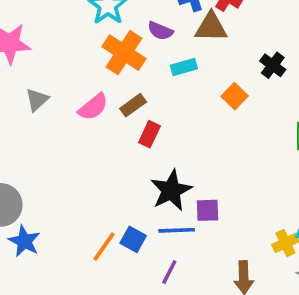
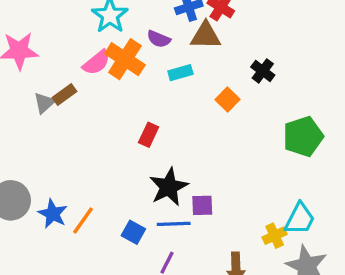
brown rectangle: (133, 105) -> (64, 94), moved
pink semicircle: (93, 107) -> (96, 63), moved
blue star: (24, 241) -> (53, 214), moved
orange line: (104, 247) -> (83, 221), moved

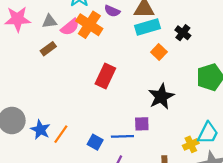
cyan rectangle: (180, 73) -> (147, 27), moved, size x1.5
gray triangle: (44, 103) -> (49, 21), moved, turned 35
red rectangle: (149, 135) -> (105, 76), size x1.5
black star: (169, 187) -> (161, 97), moved

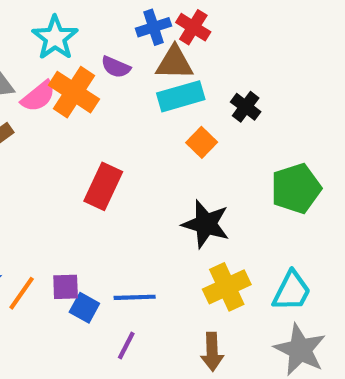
black star: (161, 97) -> (206, 224), turned -30
purple square: (142, 124) -> (66, 287), moved
yellow cross: (191, 144) -> (227, 287), moved, size x1.5

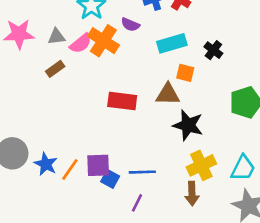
brown triangle: (174, 63) -> (168, 94), moved
orange square: (202, 142) -> (185, 73), turned -30
red rectangle: (103, 186) -> (122, 101), turned 72
purple square: (66, 287) -> (98, 165), size x1.4
brown arrow: (212, 352) -> (192, 194), moved

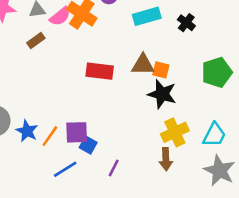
orange square: (185, 73) -> (161, 70), moved
blue line: (142, 172) -> (65, 169), moved, turned -30

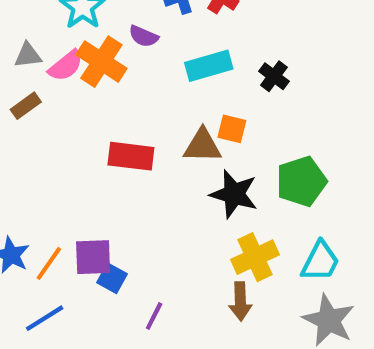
orange square: (161, 70) -> (232, 129), moved
green pentagon: (217, 72) -> (301, 181), moved
blue line: (65, 169) -> (45, 318), moved

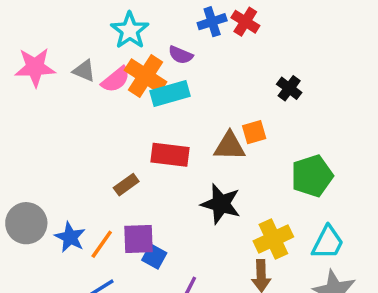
gray triangle: (28, 55) -> (84, 71), turned 30
cyan rectangle: (209, 66) -> (170, 94), moved
brown rectangle: (26, 106) -> (126, 185), moved
orange square: (232, 129) -> (254, 132), turned -30
black star: (234, 194) -> (221, 204), moved

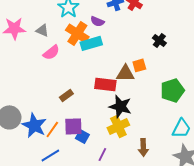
pink semicircle: (116, 79) -> (51, 52), moved
red rectangle: (170, 155) -> (105, 84), moved
blue star: (70, 237) -> (34, 125), size x1.4
yellow cross: (273, 239) -> (118, 126), moved

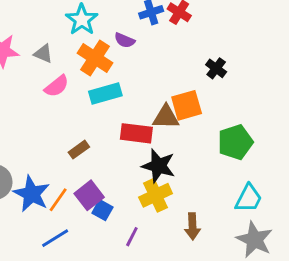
cyan rectangle: (91, 43) -> (105, 93), moved
orange square: (139, 65) -> (187, 105), size x1.5
purple square: (73, 126) -> (89, 195), turned -36

